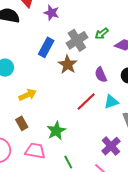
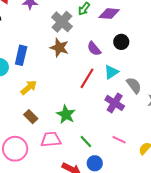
blue rectangle: (46, 47) -> (21, 55), moved
purple cross: (111, 146) -> (115, 103), moved

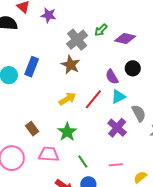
purple semicircle: (94, 49) -> (112, 77), moved
yellow arrow: (29, 87) -> (67, 99), moved
pink line: (119, 140) -> (116, 165), turned -40

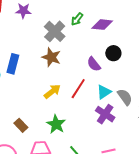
cyan triangle: (118, 97) -> (104, 92), moved

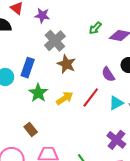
gray cross: (55, 31) -> (55, 41), moved
purple cross: (105, 114) -> (116, 140), moved
green star: (56, 124) -> (38, 93), moved

